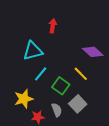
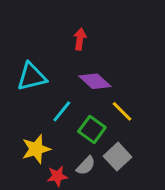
cyan triangle: (33, 51) -> (32, 77), moved
purple diamond: (93, 52) -> (95, 81), moved
gray semicircle: (57, 110) -> (86, 166), turned 64

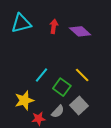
cyan triangle: (32, 77) -> (21, 23), moved
purple diamond: (95, 81) -> (80, 31), moved

